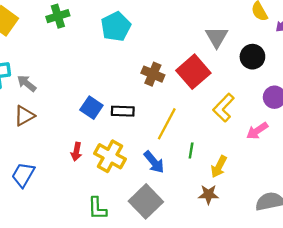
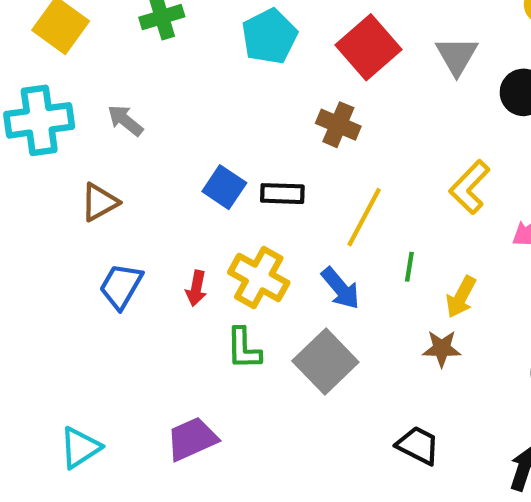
red square: (193, 72) -> (368, 47), moved
gray arrow: (27, 83) -> (125, 120), moved
red arrow: (76, 152) -> (196, 288), moved
blue trapezoid: (23, 175) -> (121, 286), moved
green L-shape: (97, 208) -> (244, 349), moved

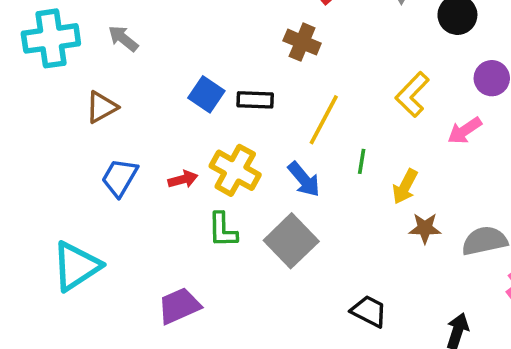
red arrow: (196, 288) -> (183, 179), turned -116
brown star: (442, 349) -> (425, 228), moved
cyan triangle: (80, 448) -> (76, 266), moved, size x1.4

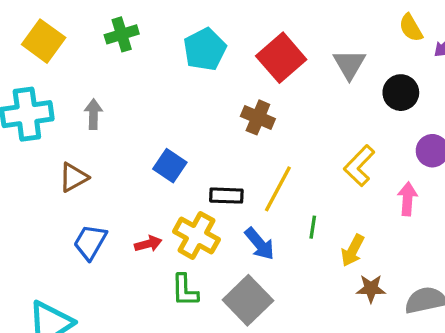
gray arrow: (123, 38) -> (93, 114), turned 52
black rectangle: (255, 100) -> (226, 196), moved
pink arrow: (465, 131) -> (407, 199), turned 128

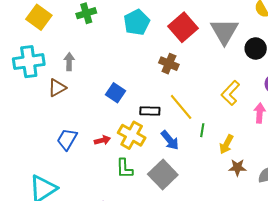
gray triangle: (349, 64) -> (224, 31), size x1.4
brown triangle: (73, 177) -> (57, 88), moved
yellow line: (278, 189) -> (181, 107), turned -68

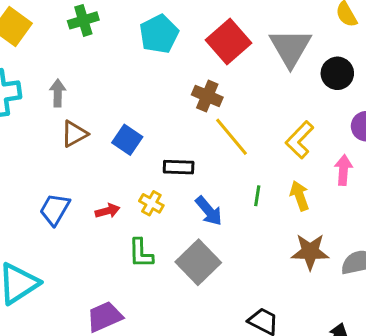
brown triangle: (57, 88) -> (74, 134), moved
yellow line: (181, 107) -> (232, 137), moved
yellow cross: (132, 135) -> (151, 203), size x0.6
yellow arrow: (226, 144) -> (300, 196), moved, turned 132
brown star: (237, 167) -> (310, 252), size x1.4

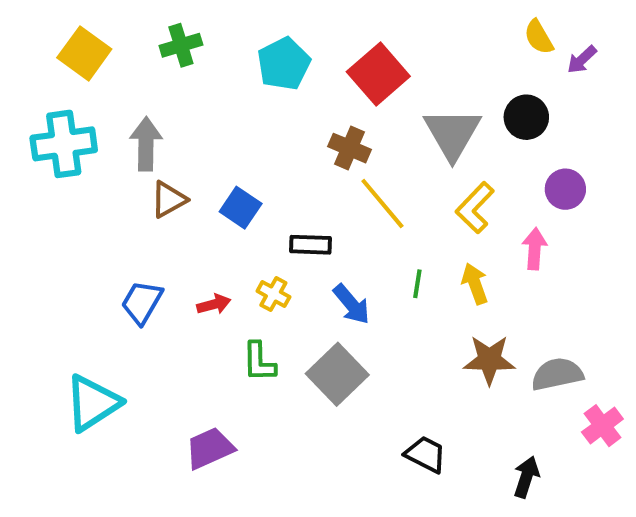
gray triangle: (290, 48) -> (452, 134), moved
gray arrow: (58, 93) -> (146, 144), size x1.4

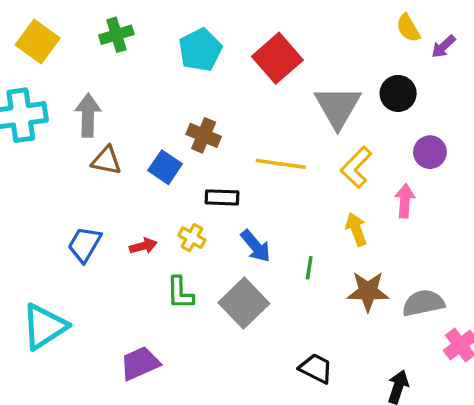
brown cross: (350, 148) -> (204, 135), moved
brown triangle: (169, 199) -> (106, 161), turned 40
yellow line: (382, 204) -> (281, 164), turned -42
green line: (417, 284) -> (309, 268), moved

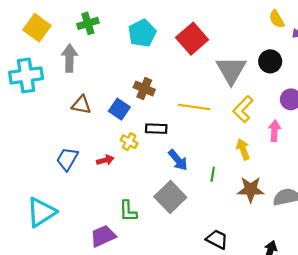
gray arrow: (88, 115) -> (69, 58), moved
yellow cross: (192, 238) -> (129, 142), moved
green L-shape: (180, 293) -> (128, 211), moved

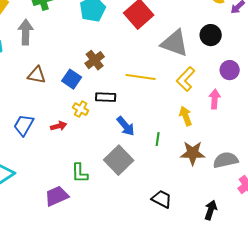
gray triangle: (231, 70) -> (175, 43), turned -40
brown cross: (144, 89) -> (95, 60), turned 30

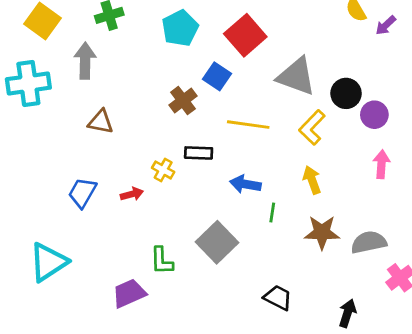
black circle: (211, 35) -> (346, 93), moved
blue square: (72, 79) -> (217, 76), moved
pink arrow: (215, 99) -> (381, 164), moved
blue arrow: (126, 126) -> (245, 184), moved, turned 140

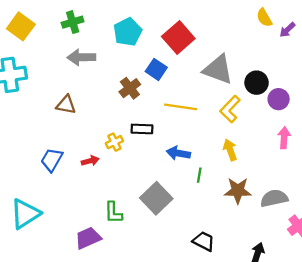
gray arrow: (85, 61) -> (81, 57), moved, turned -92
yellow cross: (163, 170) -> (114, 142), turned 35

